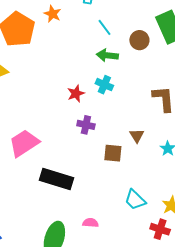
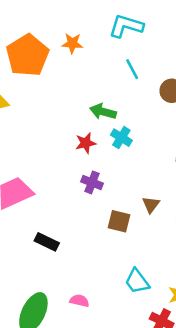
orange star: (53, 14) -> (72, 43), turned -30
green arrow: (107, 55) -> (103, 112), moved
black rectangle: (56, 179) -> (47, 242), size x0.6

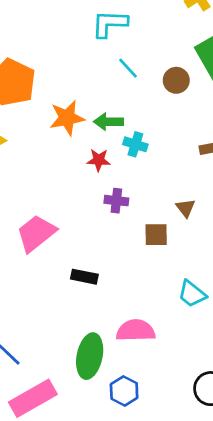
orange star: (72, 43) -> (67, 118), moved, size x1.5
red star: (86, 143) -> (99, 160), turned 30
pink semicircle: (79, 301) -> (136, 331), size x1.8

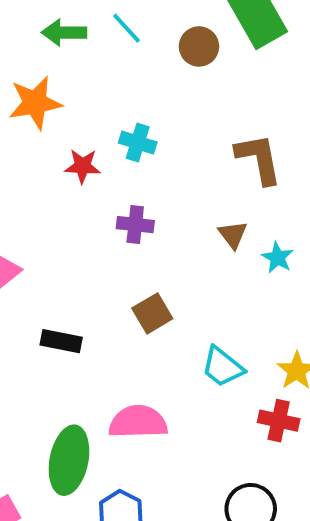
green arrow: (108, 122) -> (64, 33), moved
purple cross: (116, 201) -> (135, 225), moved
brown triangle: (186, 208) -> (233, 235), moved
brown square: (156, 235) -> (152, 313), moved, turned -30

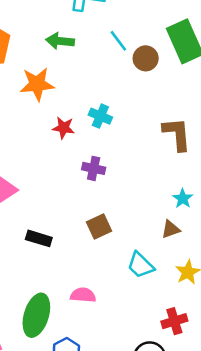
cyan line: (126, 28) -> (118, 41), moved
brown triangle: (233, 235) -> (171, 229), moved, turned 42
red cross: (279, 421) -> (174, 321), moved, turned -35
pink semicircle: (138, 422) -> (83, 295), size x0.7

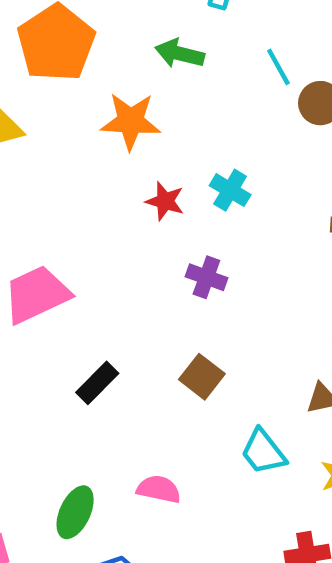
brown square: (99, 226) -> (202, 377), turned -35
black rectangle: (39, 238) -> (97, 383), turned -70
green ellipse: (36, 315) -> (75, 512), size x0.7

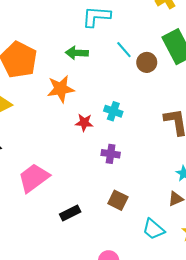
black rectangle: (97, 383) -> (70, 213), turned 30

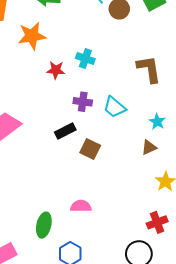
black rectangle: (70, 213) -> (65, 131), moved
cyan trapezoid: (153, 229) -> (114, 107), moved

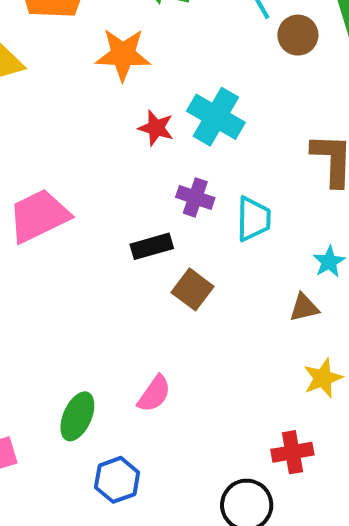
cyan cross: (85, 59) -> (216, 117), size x1.5
cyan trapezoid: (114, 107) -> (253, 219), turned -140
pink semicircle: (81, 206) -> (154, 394), turned 114

